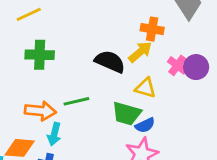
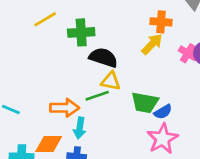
green cross: (40, 55) -> (81, 32), moved
black semicircle: (110, 62) -> (103, 58), moved
yellow triangle: (146, 88) -> (111, 81), moved

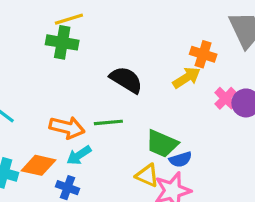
green cross: (81, 32) -> (62, 42), moved
yellow triangle: (111, 81) -> (147, 175), moved
cyan arrow: (80, 128) -> (79, 155), turned 35

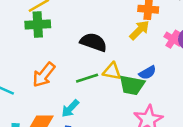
orange arrow: (67, 127) -> (44, 75), moved, turned 128
blue semicircle: (180, 159) -> (148, 73), moved
yellow triangle: (147, 175) -> (112, 71), moved

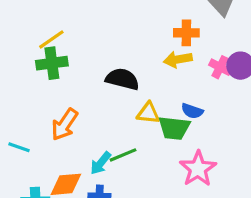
yellow arrow: (139, 30) -> (178, 59), turned -140
blue semicircle: (148, 73) -> (192, 111), turned 54
green line: (87, 78) -> (123, 155), moved

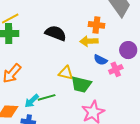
pink cross: (220, 67) -> (116, 69), moved, turned 32
black semicircle: (122, 79) -> (56, 33), moved
blue semicircle: (192, 111) -> (100, 60), moved

